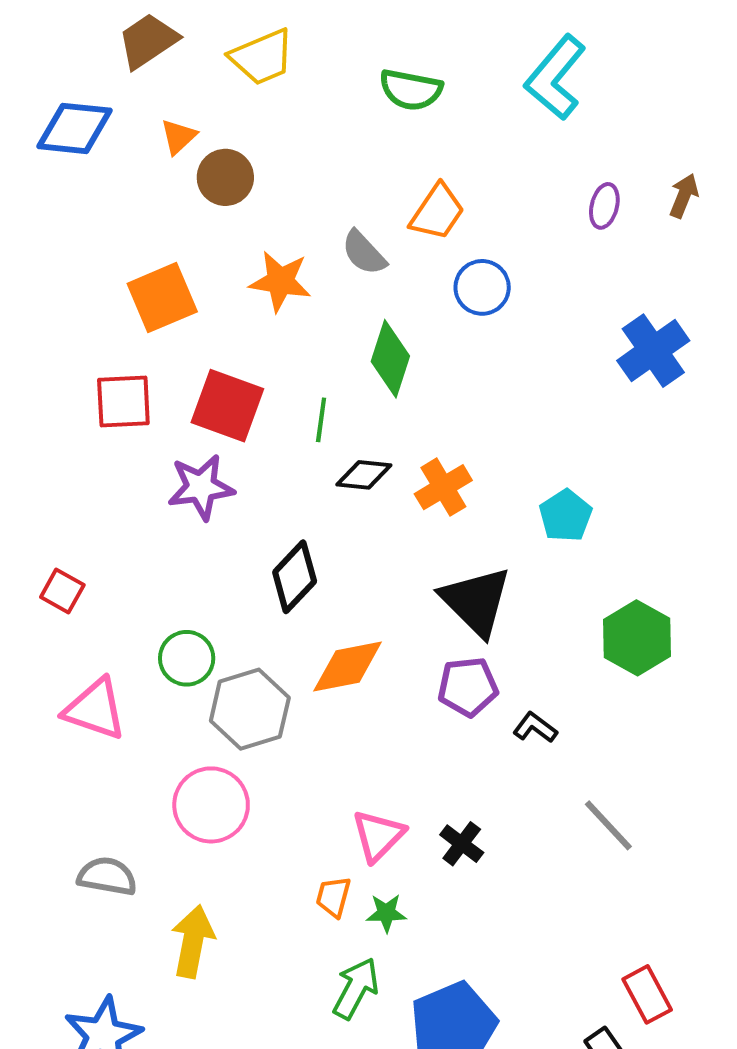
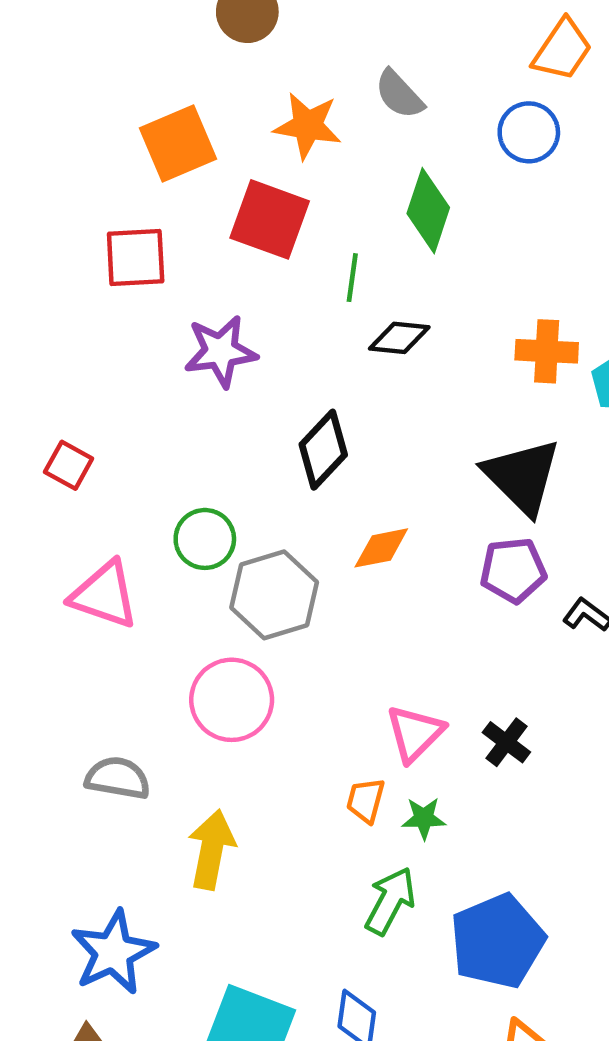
orange trapezoid: (437, 212) -> (562, 50), moved
red square: (227, 406) -> (270, 219), moved
orange cross: (443, 487) -> (547, 351), moved, turned 34
orange diamond: (348, 666) -> (381, 548), size x0.7

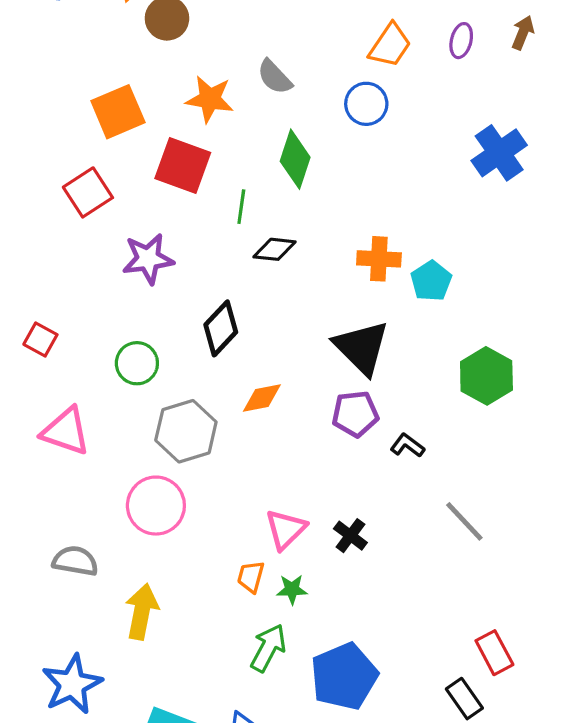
red square: (136, 257) -> (88, 192), turned -30
green circle: (205, 539) -> (137, 363), moved

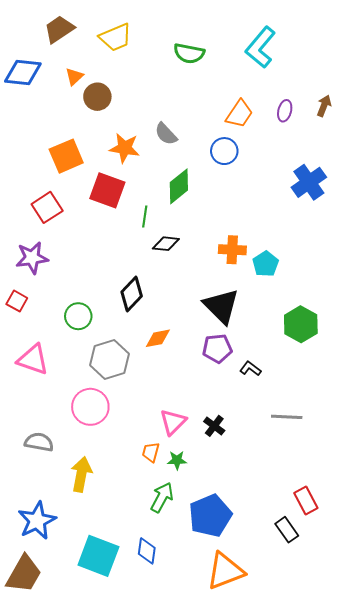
green diamond: (295, 159) -> (179, 186), turned 33
purple star: (148, 259) -> (32, 258), moved
gray line: (464, 521) -> (287, 417), turned -44

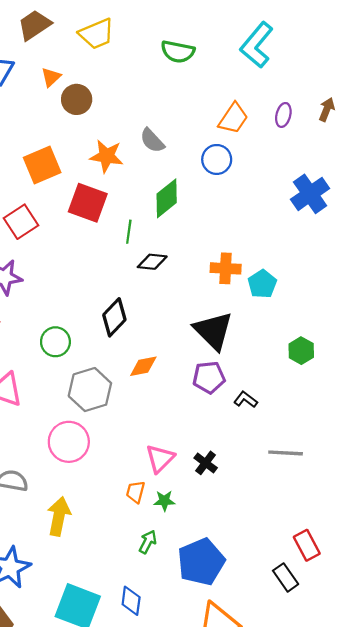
green hexagon: (301, 324) -> (301, 351), size x0.7
green arrow: (162, 497) -> (148, 542), size x0.7

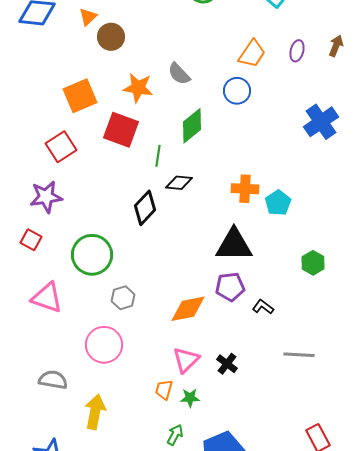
black diamond: (114, 317) -> (145, 208), moved
black triangle: (213, 331) -> (234, 245), turned -45
green circle: (55, 342) -> (92, 255), size x1.5
orange diamond: (143, 366) -> (188, 309), moved, size x1.4
gray hexagon: (90, 390) -> (123, 298), size x0.6

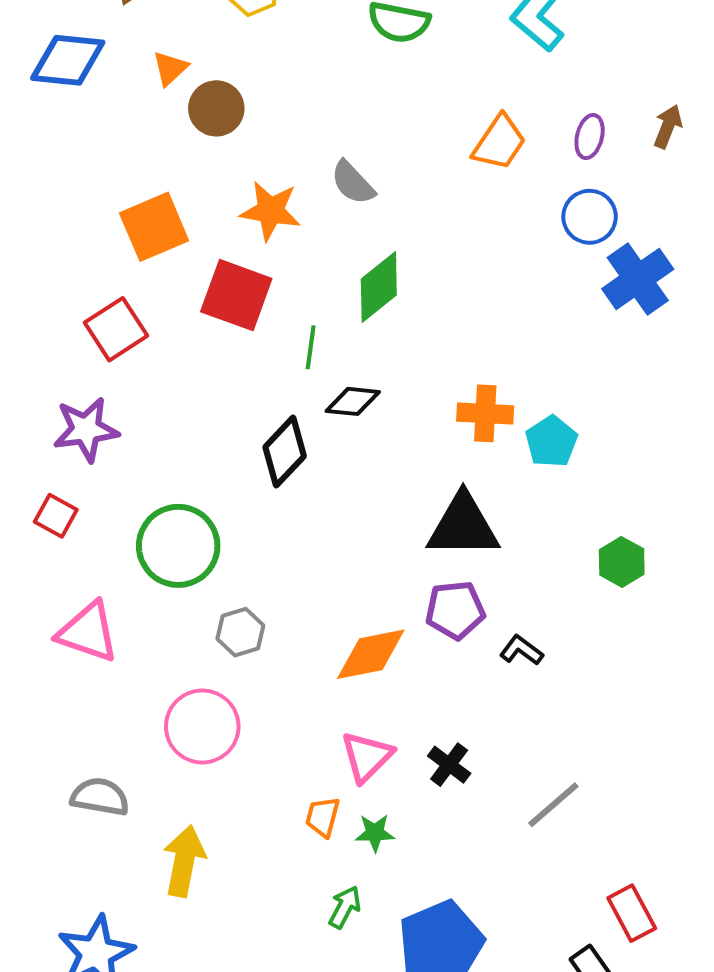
blue circle: (237, 91) -> (590, 217), moved
gray line: (299, 355) -> (553, 805), moved, turned -44

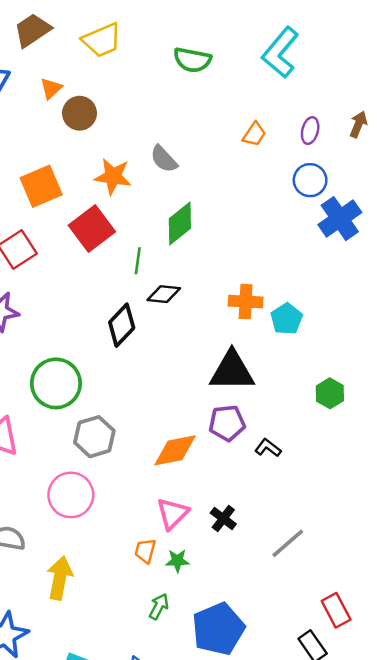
orange trapezoid: (499, 143) -> (254, 134), size x0.7
red square: (236, 295) -> (92, 228), turned 33
gray hexagon: (240, 632) -> (94, 437), size x1.4

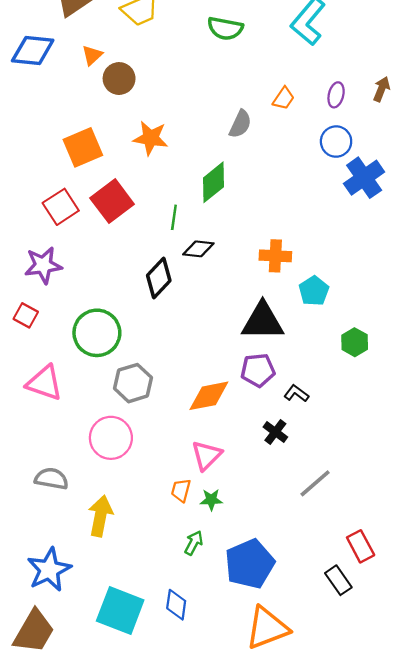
gray semicircle: (164, 159) -> (240, 124), moved, turned -112
red square: (92, 228) -> (112, 201), moved
cyan pentagon: (287, 319) -> (314, 291), moved
black cross: (223, 519) -> (275, 432), moved

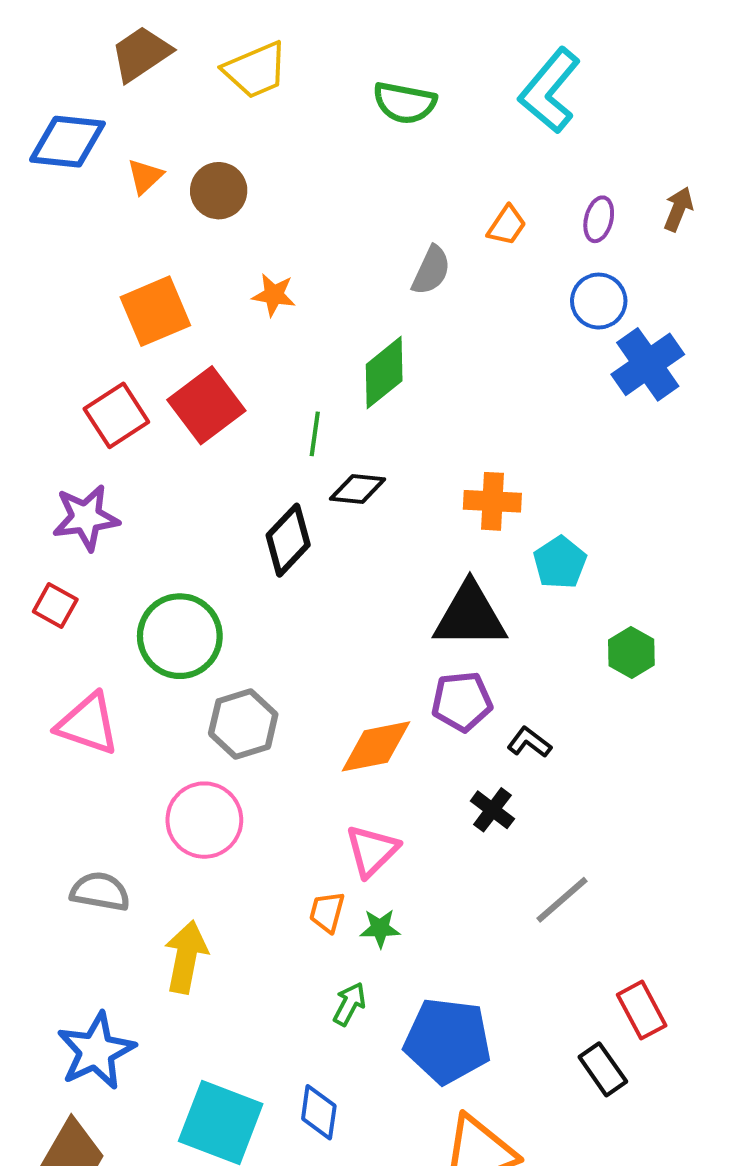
orange triangle: (92, 55) -> (145, 176), moved
orange star: (151, 138) -> (274, 295), size x0.7
blue pentagon: (250, 564) -> (448, 1041), turned 30

